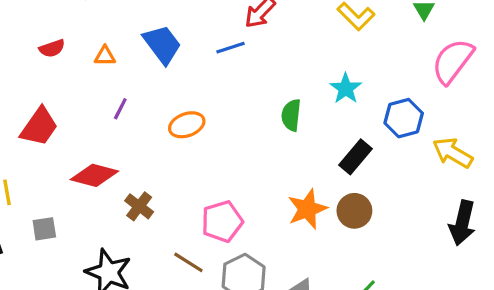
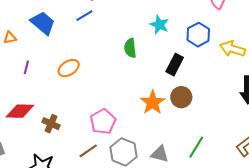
brown line: (188, 262) -> (88, 151), turned -54

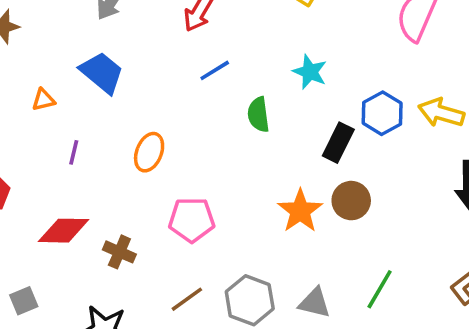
blue line: (84, 16) -> (215, 70), moved
blue hexagon: (198, 35) -> (382, 113), moved
orange ellipse: (69, 68) -> (149, 152), turned -35
pink pentagon: (103, 121) -> (192, 220), moved, turned 30

